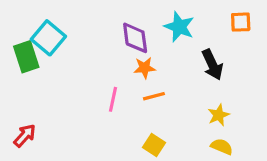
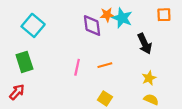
green rectangle: (26, 57) -> (24, 62), moved
orange star: (145, 68) -> (107, 15), moved

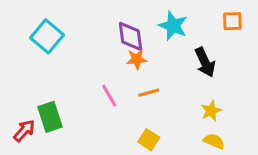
orange star: (107, 15) -> (137, 59), moved
green rectangle: (24, 62) -> (50, 117), moved
pink line: (77, 67) -> (109, 96), turned -42

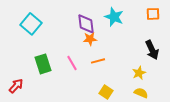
black arrow: (205, 62) -> (152, 50), moved
green rectangle: (50, 117) -> (43, 64), moved
yellow square: (149, 140) -> (106, 92), moved

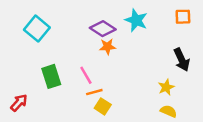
purple diamond: (86, 24) -> (103, 29), turned -50
orange line: (98, 61) -> (94, 92), moved
yellow square: (106, 92) -> (103, 106), moved

